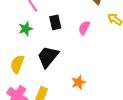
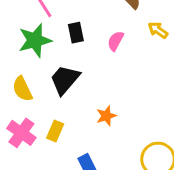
green star: (26, 29) -> (35, 40), size x1.6
yellow semicircle: (17, 64) -> (22, 89), turned -48

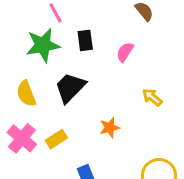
yellow arrow: (158, 30) -> (152, 97), moved
yellow rectangle: (55, 131) -> (56, 139), turned 30

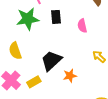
pink semicircle: (125, 52) -> (82, 26), turned -48
black trapezoid: (70, 87) -> (51, 61), moved

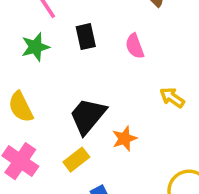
green star: (28, 19) -> (35, 47), size x0.7
yellow rectangle: (34, 82) -> (76, 160), moved

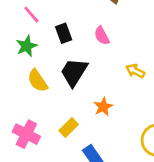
yellow semicircle: (21, 107) -> (38, 81), moved
black trapezoid: (88, 116) -> (74, 72), moved

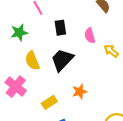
green star: (27, 46) -> (19, 33), moved
yellow arrow: (135, 71) -> (111, 51), moved
pink cross: (26, 134) -> (16, 87), moved

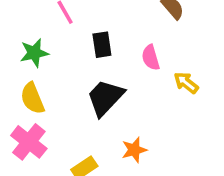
yellow semicircle: (32, 61) -> (32, 98), moved

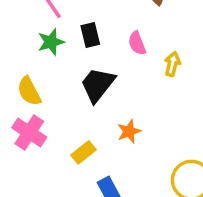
green star: (34, 53) -> (51, 42), moved
yellow arrow: (186, 83) -> (172, 64), turned 70

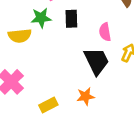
black trapezoid: (98, 85) -> (96, 61), moved, turned 104
yellow semicircle: (29, 91) -> (20, 36), moved, turned -80

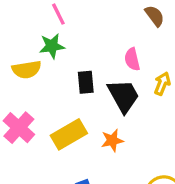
black rectangle: (71, 19) -> (86, 82), moved
yellow rectangle: (48, 105) -> (69, 134), moved, size x1.5

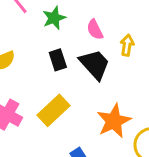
green star: (52, 46) -> (54, 18), moved
orange star: (112, 140) -> (114, 121), moved, size x1.6

